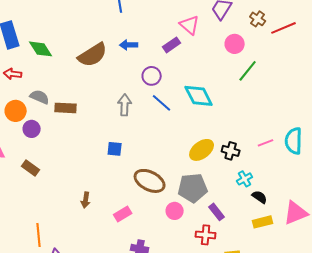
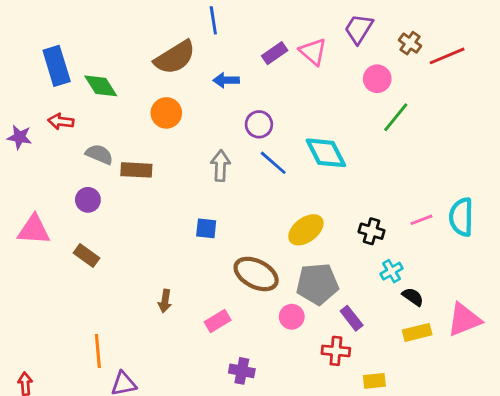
purple rectangle: (172, 45) -> (275, 53), moved
brown semicircle: (93, 55) -> (175, 57), moved
orange circle: (16, 111) -> (166, 113), moved
yellow ellipse: (202, 150) -> (306, 230), moved

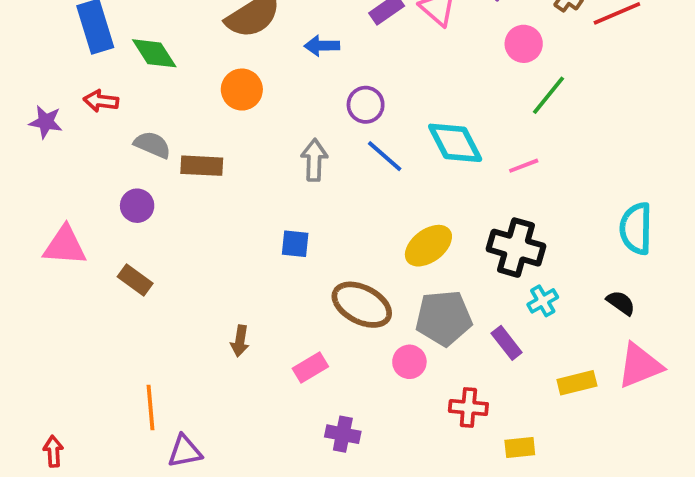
pink line: (421, 220) -> (524, 166), moved
black cross: (372, 231) -> (516, 248), size x1.6
black semicircle: (413, 297) -> (621, 303), moved
purple rectangle: (352, 318) -> (507, 343), moved

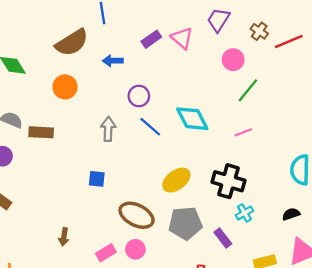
pink line: (524, 166) -> (243, 132), moved
black semicircle: (621, 303) -> (291, 214), turned -54
pink circle: (409, 362) -> (135, 249), moved

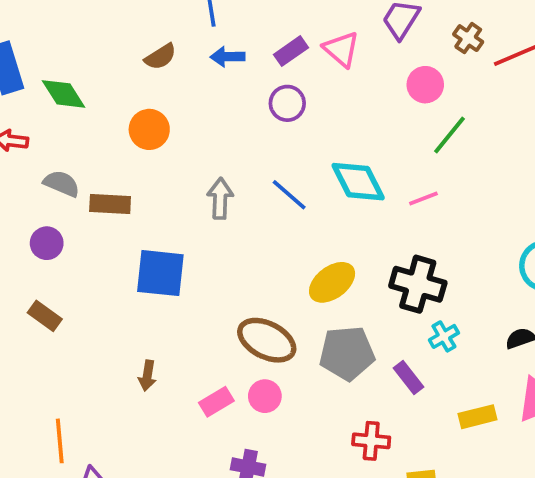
brown semicircle: (72, 43) -> (160, 57), size x0.6
blue arrow: (113, 61) -> (228, 57), moved
purple circle: (139, 96) -> (287, 103), moved
pink line: (243, 132) -> (423, 198), moved
blue square: (97, 179) -> (160, 273), moved, size x1.8

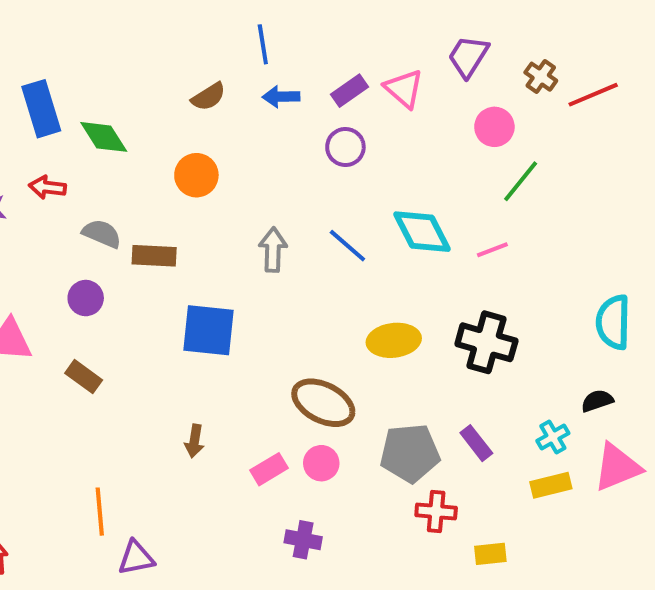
yellow ellipse: (332, 282) -> (394, 340), turned 30
cyan cross: (444, 336) -> (553, 437), moved
gray pentagon: (347, 353) -> (410, 453), moved

